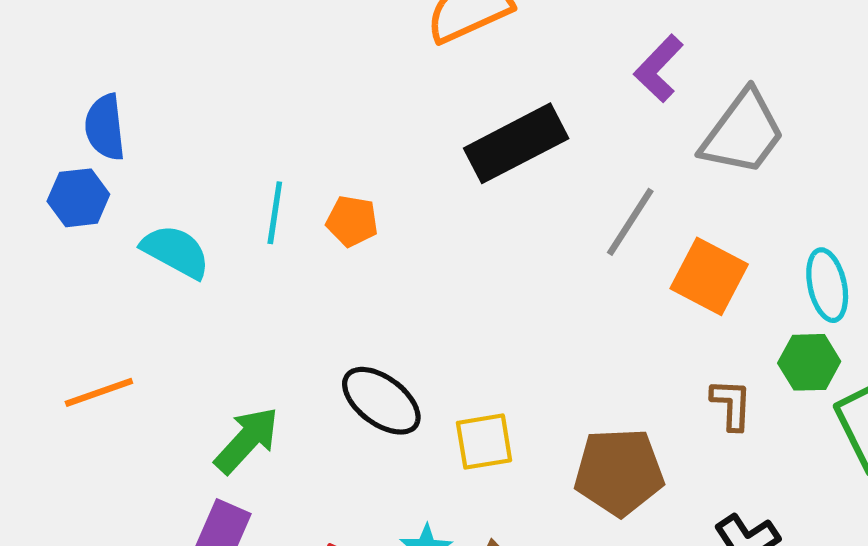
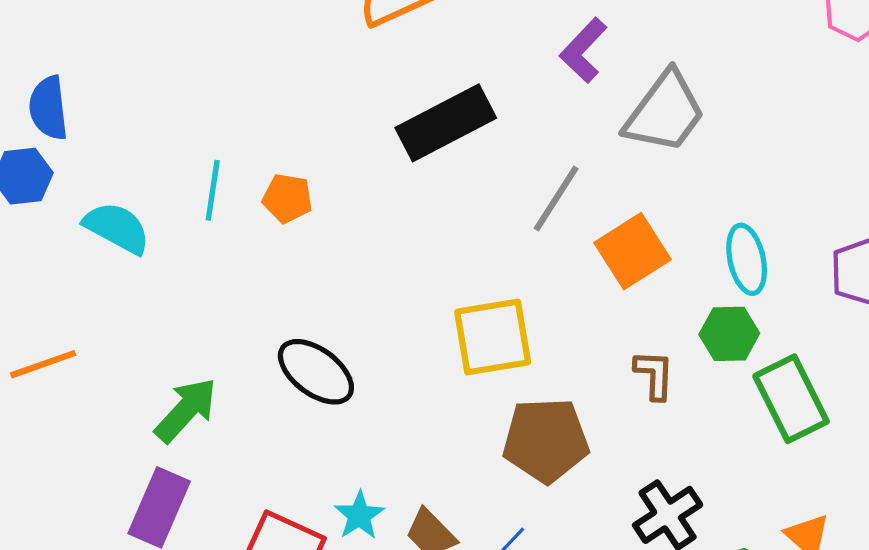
orange square: (709, 276) -> (633, 251), turned 30
yellow square: (484, 442) -> (493, 337), moved, size x1.4

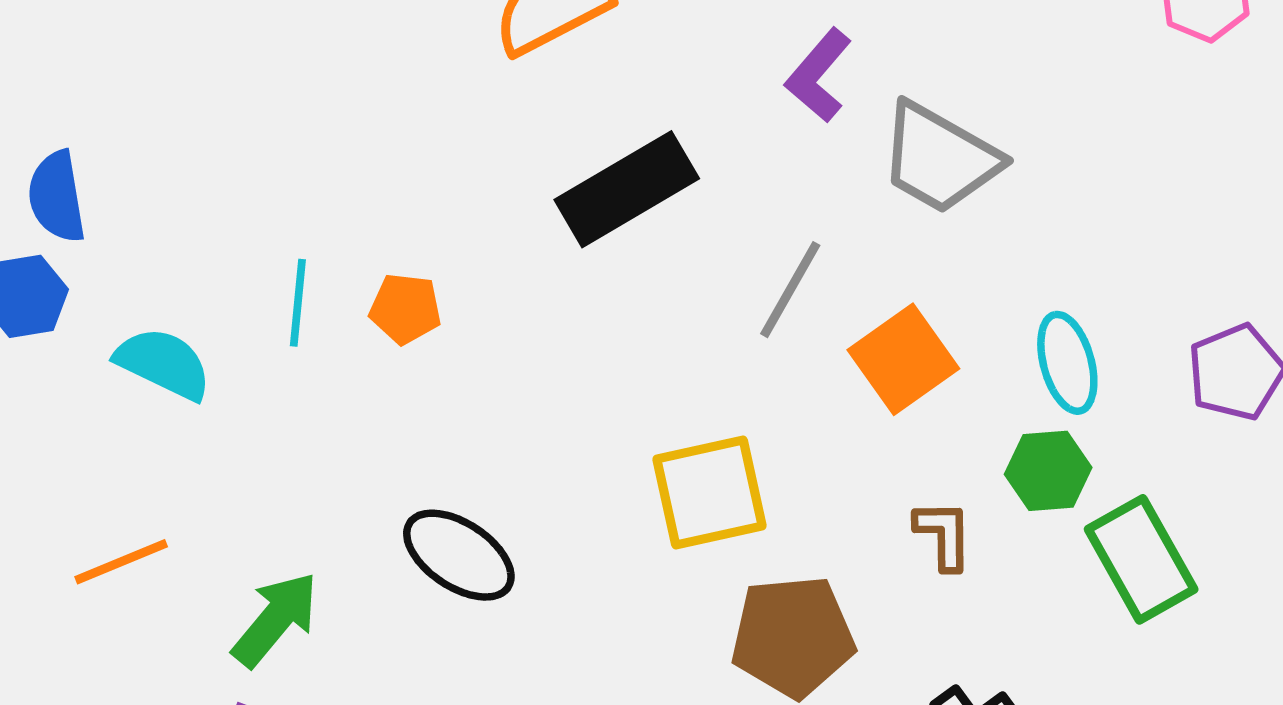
gray trapezoid: (665, 112) -> (940, 158), turned 86
orange line: (43, 364) -> (121, 562), moved

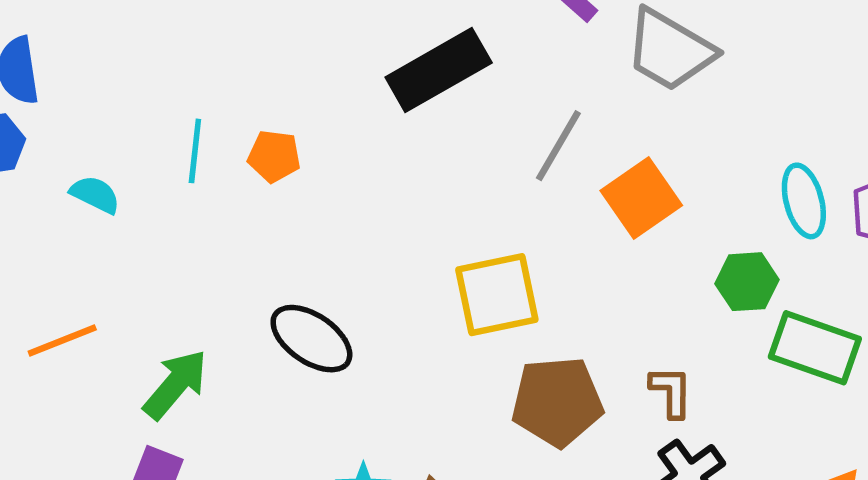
cyan semicircle: (163, 363) -> (95, 195), size x0.7
cyan ellipse: (1067, 363) -> (804, 201), moved
brown L-shape: (944, 535) -> (671, 392), moved
green rectangle: (1141, 559) -> (815, 348), turned -42

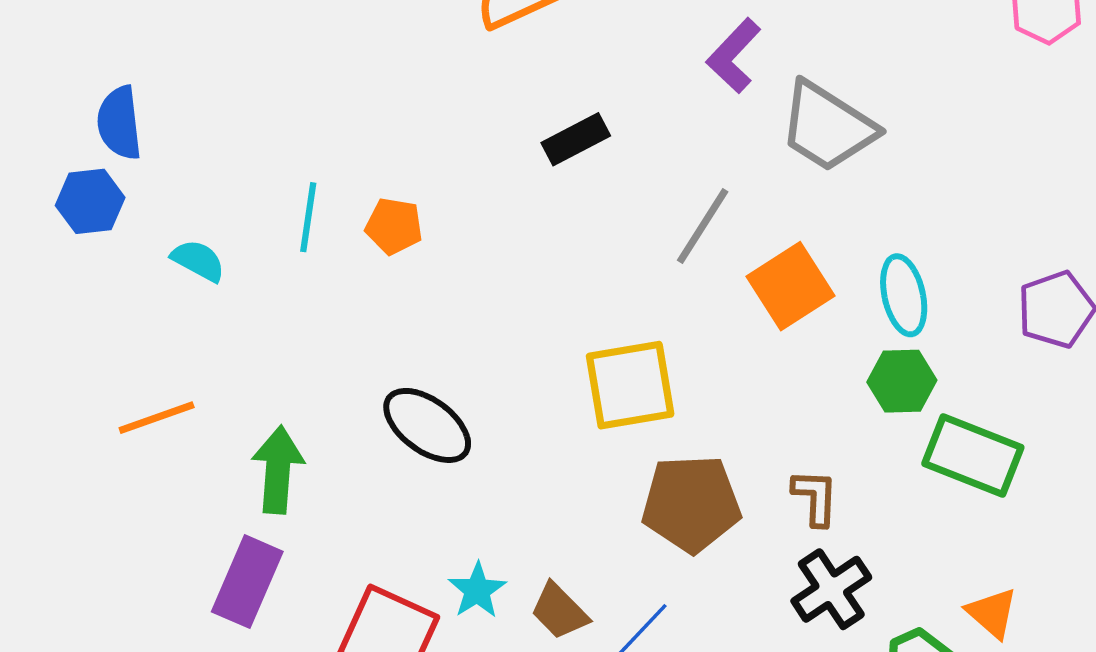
black rectangle: (439, 70) -> (576, 139), size x0.6
cyan ellipse: (804, 201) -> (904, 295), moved
green arrow: (175, 384) -> (278, 470), turned -38

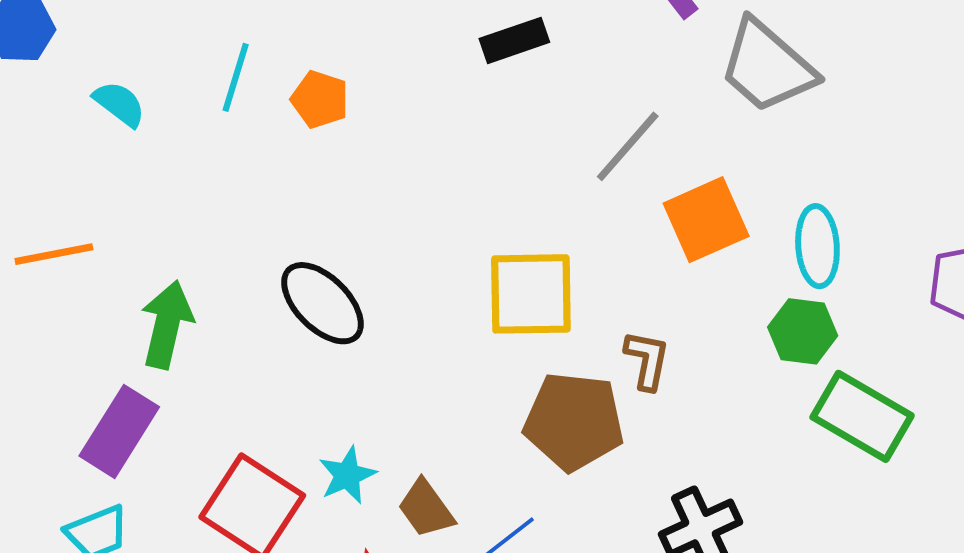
brown L-shape: (815, 497) -> (647, 360), moved

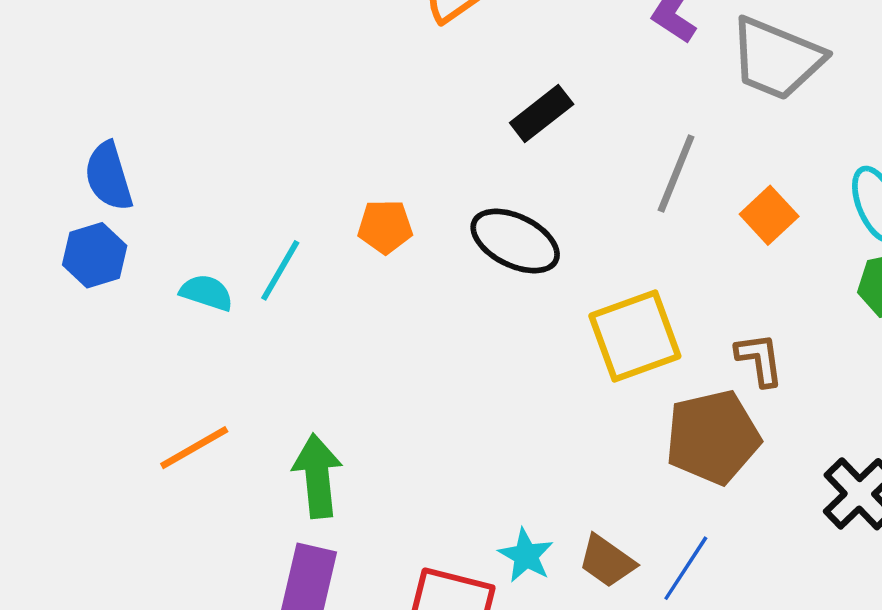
cyan line: (236, 77) -> (280, 270), moved, turned 32
orange square: (706, 220) -> (769, 215), size x0.7
black ellipse: (322, 303) -> (515, 241), moved

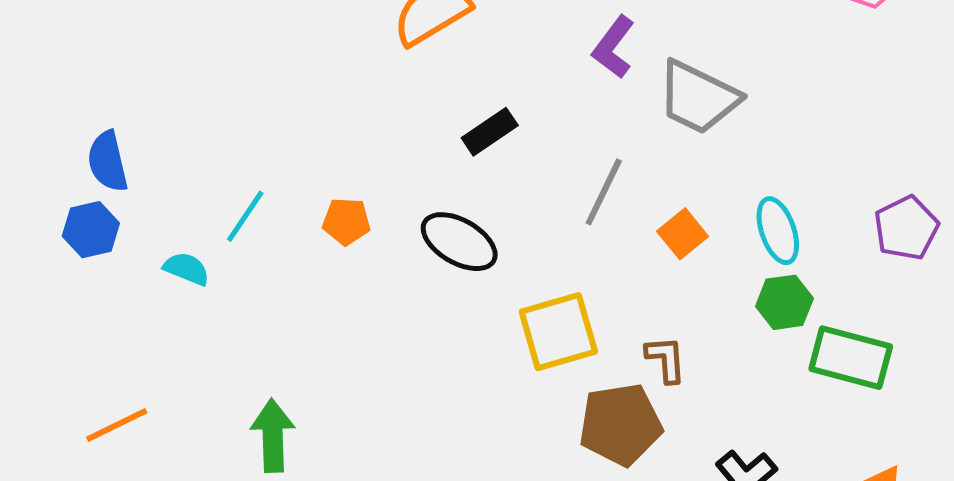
cyan line: (280, 270) -> (245, 216), moved
orange line: (194, 448) -> (117, 425), moved

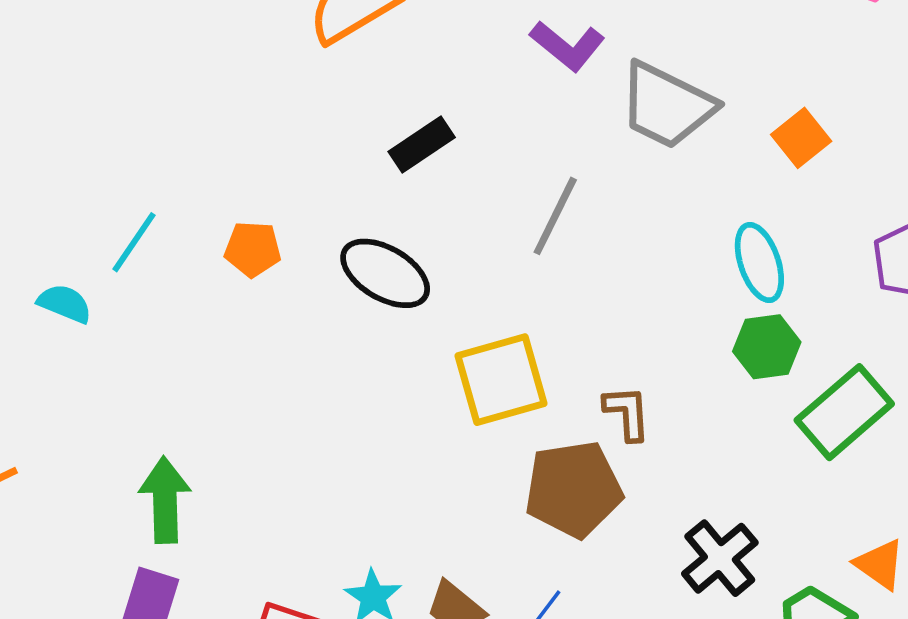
purple L-shape: (613, 47) -> (567, 46), turned -88
orange square: (683, 234) -> (801, 138), moved
green rectangle: (851, 358) -> (844, 412), turned -56

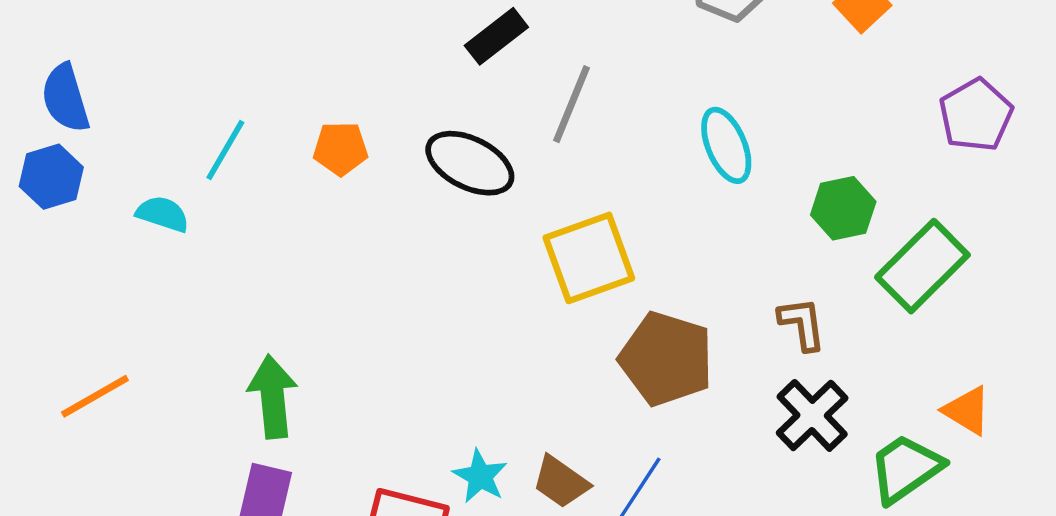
gray line: (555, 216) -> (572, 104), moved
cyan ellipse: (759, 263) -> (726, 145), moved
brown L-shape: (627, 413) -> (802, 324), moved
brown pentagon: (573, 489) -> (666, 359), turned 30

